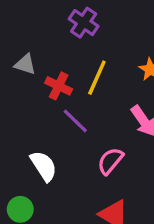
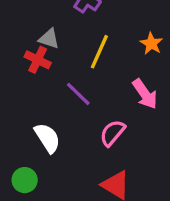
gray triangle: (25, 64) -> (49, 39), moved
red cross: (59, 86) -> (38, 60), moved

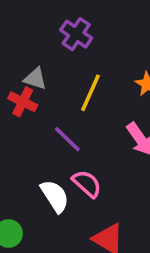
pink semicircle: (112, 133) -> (87, 184), moved, turned 92
white semicircle: (47, 138) -> (55, 196), moved

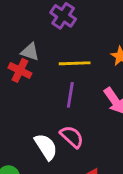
yellow line: (90, 93) -> (75, 63), turned 64
purple line: (67, 139) -> (70, 95), moved, turned 55

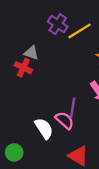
yellow line: (75, 63) -> (79, 31), moved, turned -30
purple line: (70, 95) -> (73, 108), moved

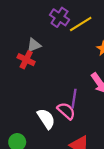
gray triangle: (31, 53) -> (34, 45), turned -40

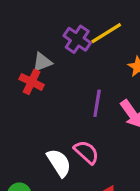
purple cross: (60, 17) -> (77, 39), moved
purple line: (74, 99) -> (97, 103), moved

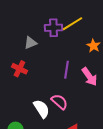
purple cross: (77, 39) -> (53, 28), turned -36
red cross: (32, 82) -> (19, 69), moved

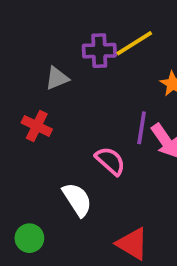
purple line: (66, 70) -> (142, 128), moved
pink semicircle: (59, 102) -> (110, 161), moved

